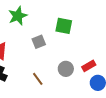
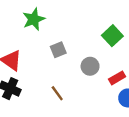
green square: (64, 26) -> (112, 36), moved, turned 36
gray circle: (66, 69) -> (90, 66), moved

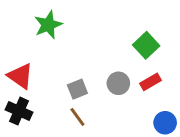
gray square: (58, 50) -> (77, 89), moved
red rectangle: (117, 78) -> (150, 82), moved

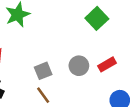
green square: (146, 45) -> (97, 18), moved

